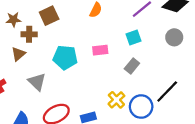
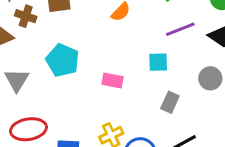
pink rectangle: (100, 50) -> (113, 81), moved
gray rectangle: (132, 66) -> (170, 102), moved, turned -32

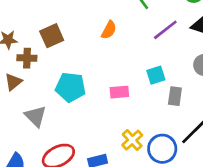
cyan square: (158, 62) -> (156, 75), moved

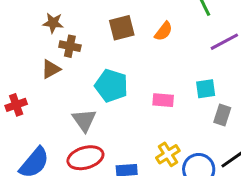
brown square: (52, 36) -> (122, 28), moved
gray triangle: (36, 116) -> (84, 120), moved

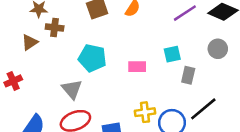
brown triangle: (51, 69) -> (30, 42), moved
yellow cross: (168, 154) -> (145, 112), turned 30

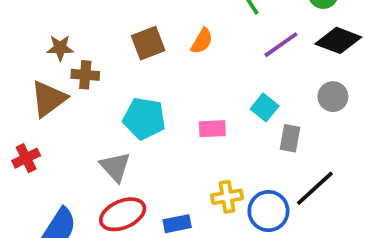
brown triangle: (30, 42) -> (49, 99), size x1.5
cyan square: (172, 54) -> (265, 107), turned -36

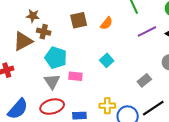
cyan square: (265, 107) -> (107, 60), moved
cyan pentagon: (144, 118) -> (56, 58), moved
pink rectangle: (212, 129) -> (75, 76), moved
gray rectangle: (290, 138) -> (144, 80), turned 32

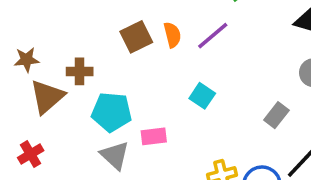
brown star: (33, 16) -> (27, 60), moved
orange semicircle: (106, 23) -> (172, 35), moved, turned -40
purple line: (147, 31) -> (213, 36), moved

